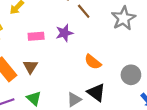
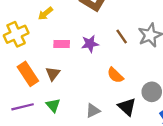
brown line: (84, 11) -> (122, 37), moved
black triangle: (96, 92) -> (127, 107), moved

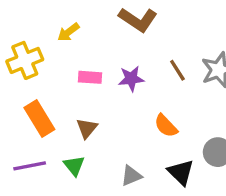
brown triangle: (53, 74) -> (87, 128), moved

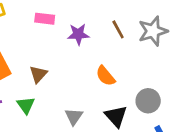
pink rectangle: (90, 77) -> (45, 19), moved
gray triangle: (131, 176) -> (74, 117), turned -36

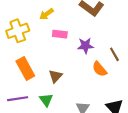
brown line: (118, 29) -> (114, 54), moved
orange semicircle: (105, 76) -> (99, 69), moved

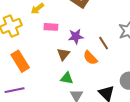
brown triangle: (55, 76) -> (63, 54), moved
green triangle: (46, 100) -> (67, 78), moved, turned -40

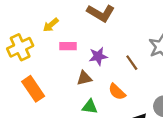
brown triangle: (63, 54) -> (84, 78), turned 40
orange semicircle: (90, 58) -> (117, 92), moved

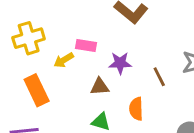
yellow arrow: (51, 25) -> (64, 60), moved
orange semicircle: (117, 92) -> (136, 109), turned 36

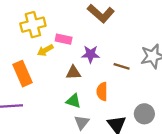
yellow cross: (29, 38) -> (33, 25), moved
brown line: (159, 77) -> (122, 66), turned -49

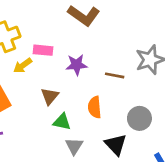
brown triangle: (73, 73) -> (50, 96), moved, turned -42
gray circle: (144, 114) -> (139, 118), moved

